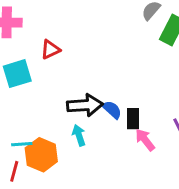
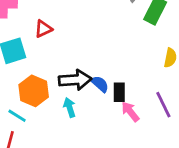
cyan line: (22, 144) -> (17, 116), turned 36
orange hexagon: (41, 155) -> (34, 91), moved

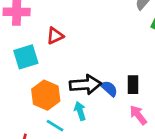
black rectangle: (119, 92) -> (133, 85), moved
cyan line: (17, 116) -> (55, 126), moved

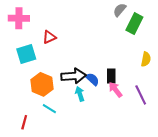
cyan arrow: (80, 111) -> (80, 94), moved
pink arrow: (138, 115) -> (115, 90), moved

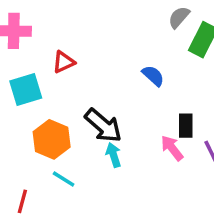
black arrow: (73, 76) -> (103, 126), turned 45
black rectangle: (111, 76) -> (186, 126), moved
blue semicircle: (92, 79) -> (153, 76), moved

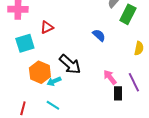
black rectangle: (186, 126) -> (118, 93), moved
cyan arrow: (114, 155) -> (54, 81), moved, turned -96
cyan line: (64, 179) -> (53, 105), moved

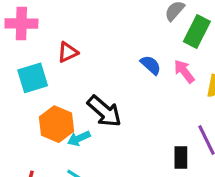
pink arrow: (110, 77) -> (184, 71), moved

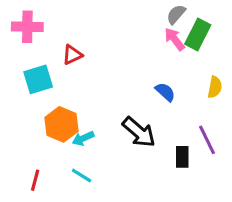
blue semicircle: (151, 65) -> (165, 92), moved
pink arrow: (184, 71) -> (175, 39), moved
black arrow: (104, 111) -> (139, 132), moved

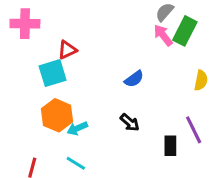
cyan square: (38, 79) -> (53, 73), moved
blue semicircle: (165, 92) -> (134, 79), moved, turned 102
black arrow: (139, 132) -> (130, 123), size x0.6

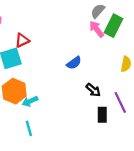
black arrow: (130, 123) -> (93, 90), moved
cyan line: (76, 163) -> (29, 128), turned 42

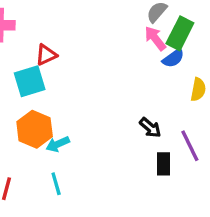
blue semicircle: (74, 63) -> (173, 58), moved

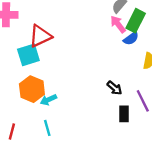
red triangle: (46, 55) -> (40, 36), size x1.5

